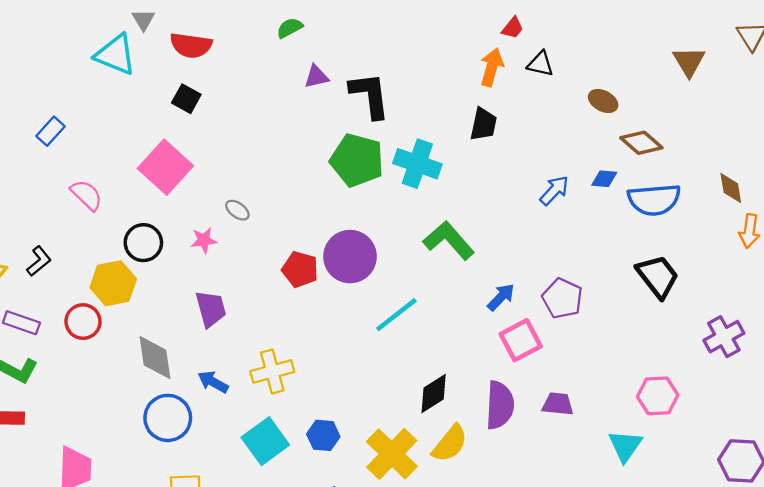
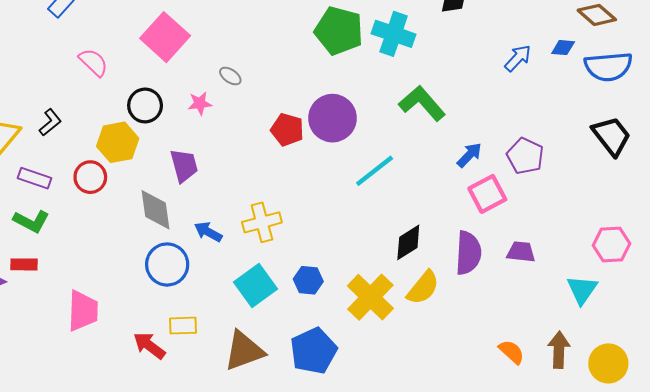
purple trapezoid: (211, 309) -> (184, 166), moved

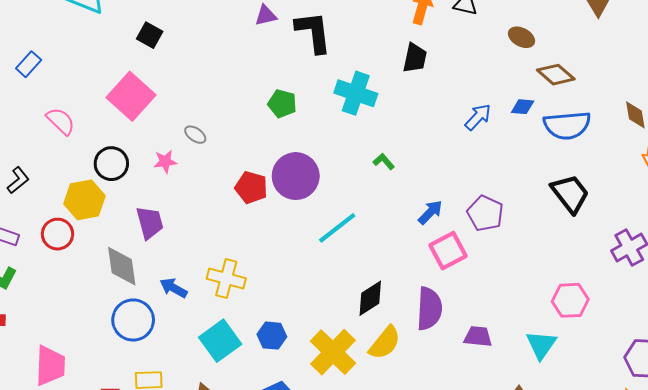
green pentagon: (339, 31) -> (282, 104), moved, size x0.6
green L-shape: (422, 103) -> (384, 162), size x0.5
yellow cross: (262, 222) -> (226, 279), turned 30
purple trapezoid: (521, 252) -> (478, 337), moved

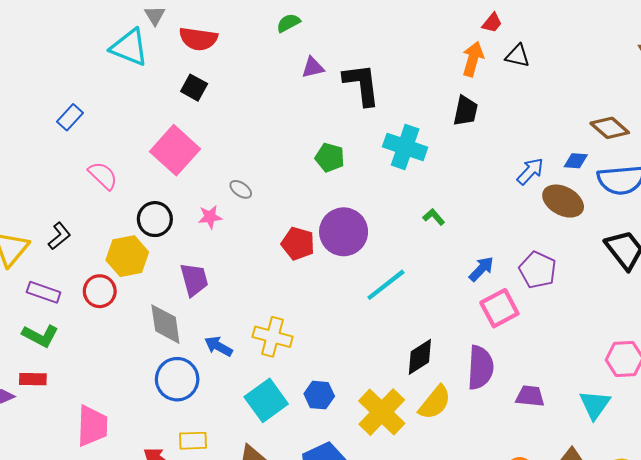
brown ellipse: (521, 37) -> (563, 201), moved, size x1.5

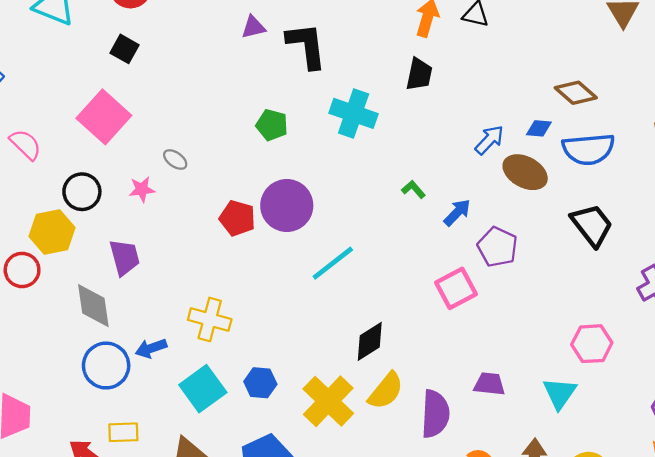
green L-shape: (434, 217) -> (413, 189), moved
blue arrow: (481, 269) -> (457, 212), moved
blue arrow: (218, 346) -> (151, 348), moved, turned -48
purple semicircle: (480, 368) -> (435, 414), moved

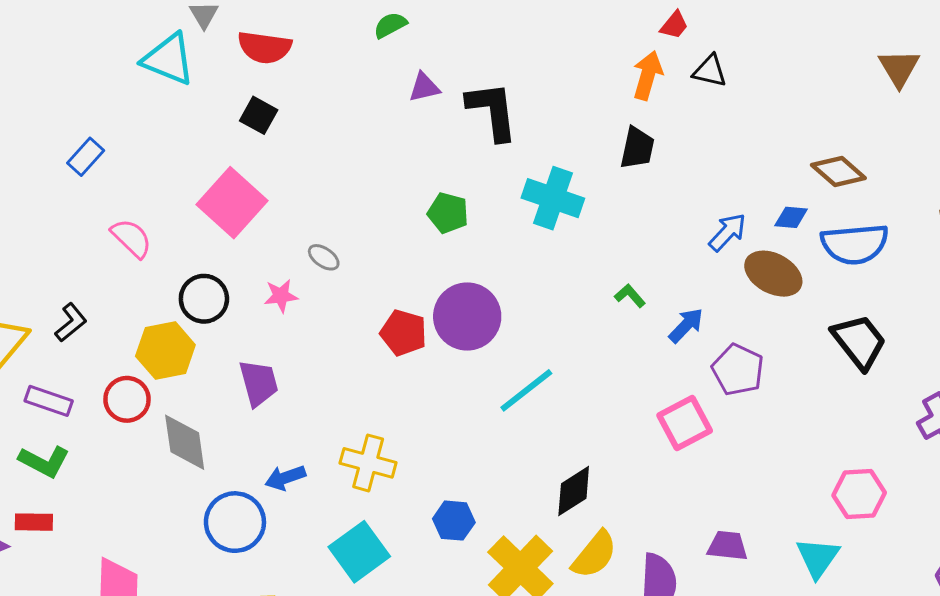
gray diamond: (93, 306) -> (185, 442), moved
blue arrow: (151, 348) -> (285, 478), moved
blue hexagon: (260, 383) -> (454, 521), moved

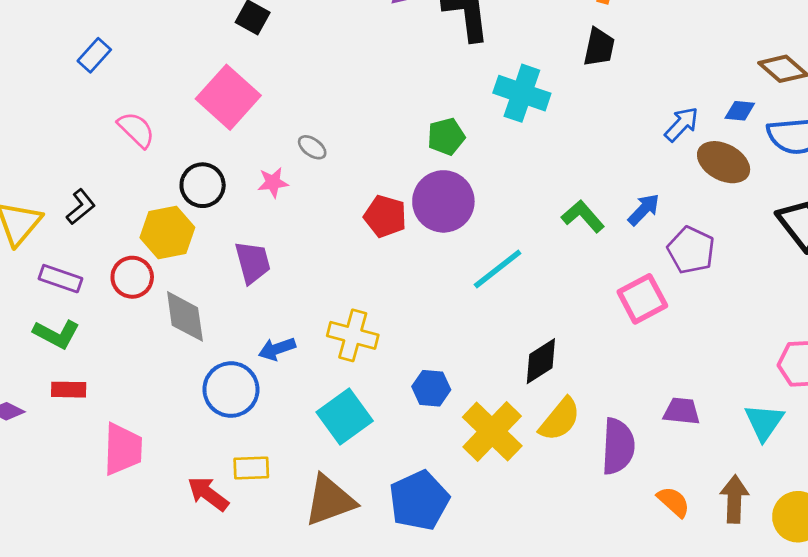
green pentagon: (448, 213) -> (446, 136), moved, turned -30
green L-shape: (630, 296) -> (583, 216), moved, size x1.5
red rectangle: (34, 522) -> (69, 390), moved

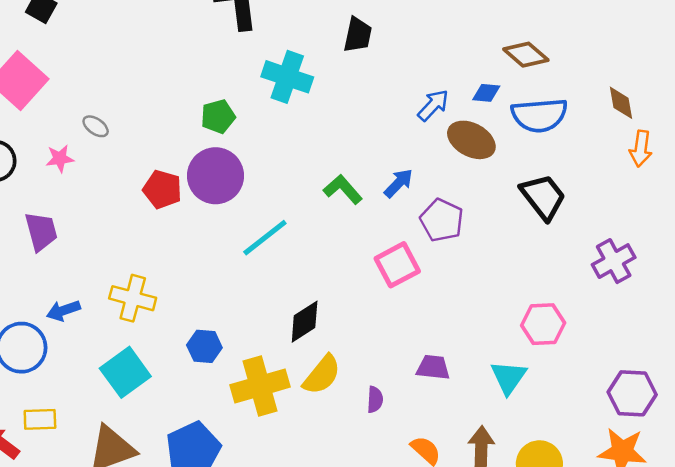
yellow cross: (492, 431) -> (260, 386), turned 30
purple semicircle: (618, 446) -> (375, 400), size x0.5

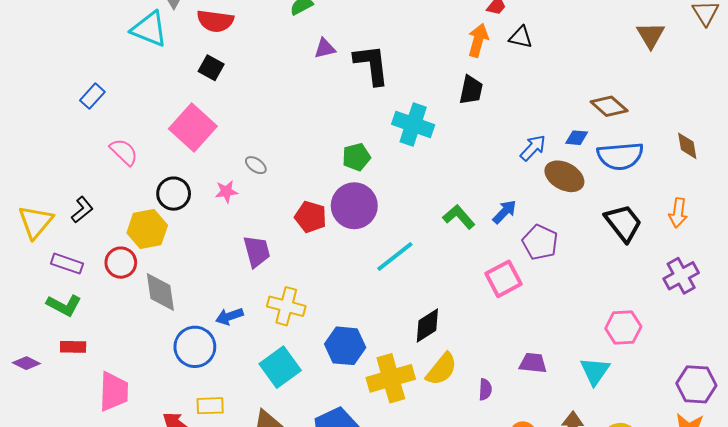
orange arrow: (641, 149) -> (678, 213), moved
purple trapezoid: (41, 231) -> (257, 251), moved
blue hexagon: (204, 346) -> (345, 346), size x1.4

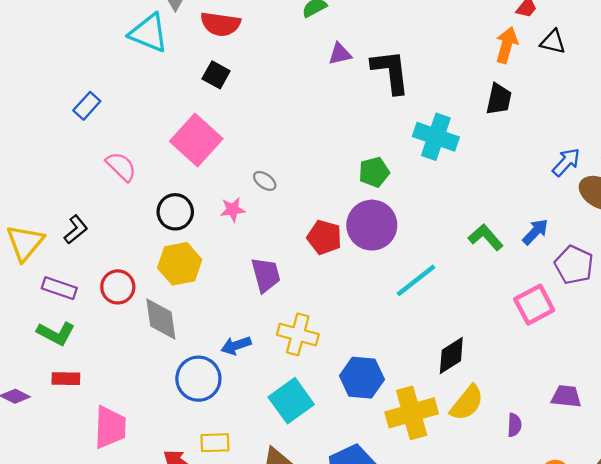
yellow hexagon: (147, 229) -> (180, 264), moved

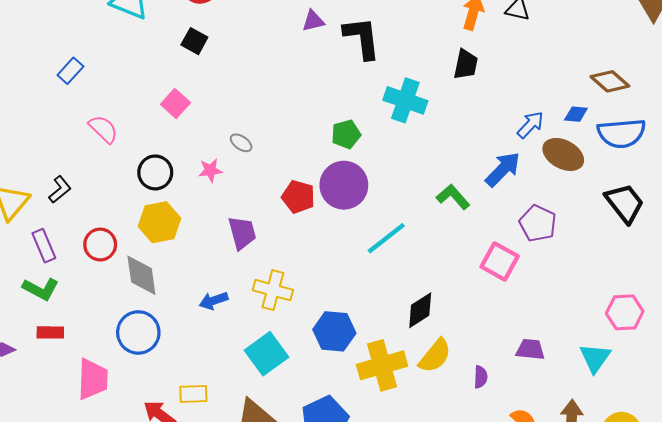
pink square: (196, 140) -> (175, 104), size x0.6
blue arrow: (535, 232) -> (503, 169), moved, size x1.4
purple rectangle: (59, 288) -> (44, 246), turned 48
pink square: (534, 305) -> (500, 261), turned -33
blue circle: (198, 379) -> (138, 332), moved

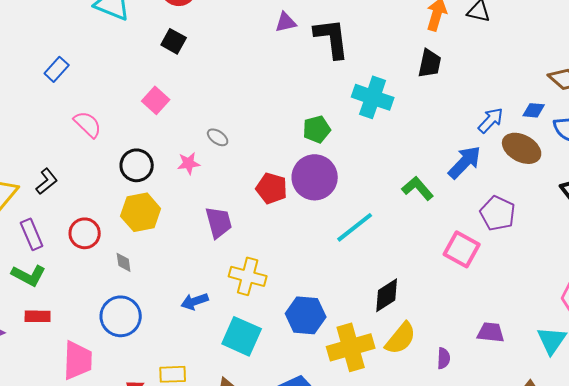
gray diamond: (141, 275) -> (124, 262), size x0.5
blue arrow: (214, 301) -> (195, 301), moved
cyan square: (267, 354) -> (242, 336), turned -30

